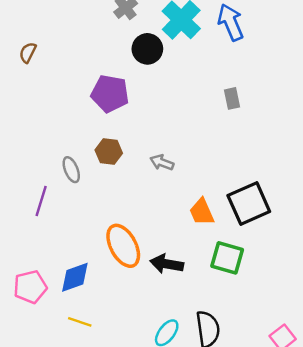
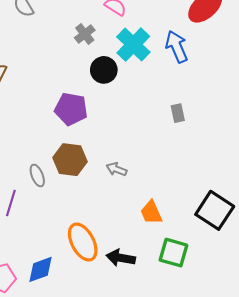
brown hexagon: (109, 152) -> (70, 160), size x1.4
black square: (249, 203) -> (215, 210), moved, turned -33

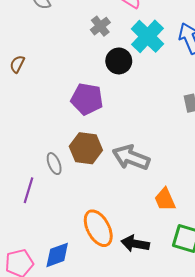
gray arrow: (116, 169) -> (131, 157), size x1.8

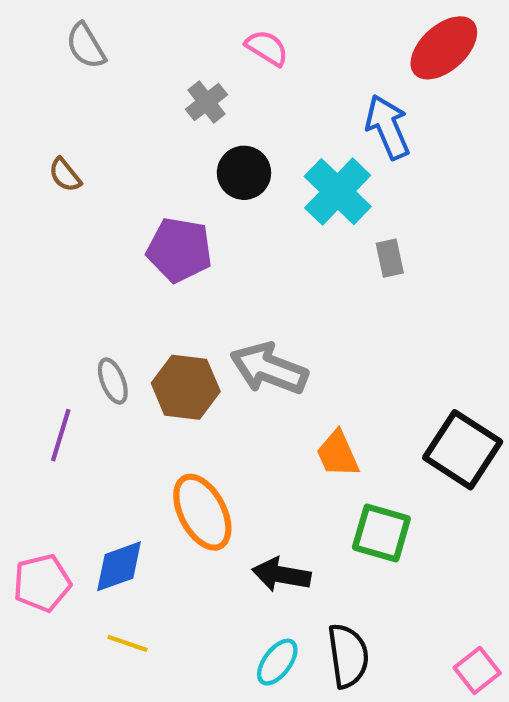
cyan cross: (147, 36) -> (338, 192), moved
brown semicircle: (17, 64) -> (65, 175), moved, turned -66
brown hexagon: (86, 148) -> (186, 387), moved
black arrow: (135, 244) -> (281, 575), moved

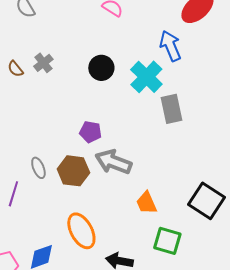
gray cross: (207, 102) -> (43, 63), moved
purple pentagon: (179, 250) -> (90, 132), moved, size x0.7
gray rectangle: (390, 258) -> (171, 109), size x1.6

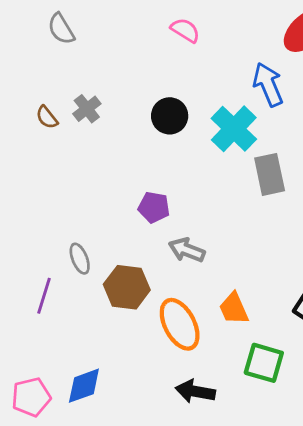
gray arrow: (113, 162) -> (187, 250), size x0.7
brown hexagon: (73, 171) -> (127, 287), moved
orange ellipse: (81, 231) -> (180, 324), moved

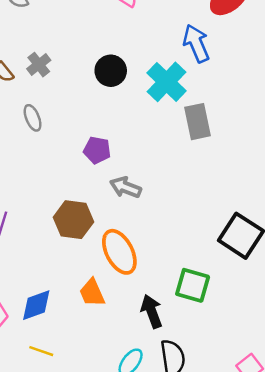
gray ellipse: (80, 259) -> (33, 118), moved
orange trapezoid: (234, 309) -> (92, 293), moved
black arrow: (195, 391) -> (152, 311), moved, turned 60

